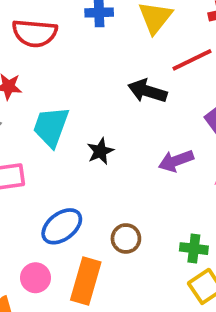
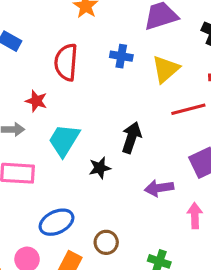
red semicircle: (35, 33) -> (66, 62), turned 78
black arrow: (147, 91) -> (131, 138), moved, turned 80

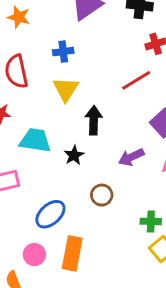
yellow triangle: (166, 69) -> (66, 89), moved
cyan trapezoid: (64, 140) -> (35, 140), turned 84
brown circle: (106, 242) -> (102, 195), moved

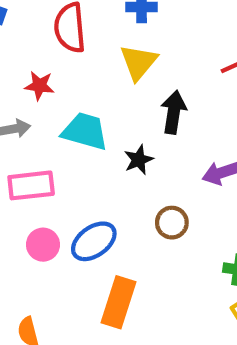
pink circle: (34, 255) -> (43, 245), moved

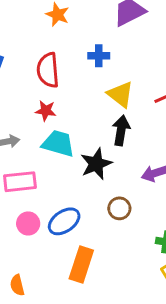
yellow triangle: (139, 62) -> (120, 94), moved, turned -32
red star: (39, 86) -> (46, 111), moved
black star: (139, 160) -> (96, 164), size x1.5

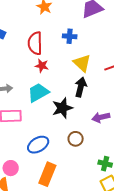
red star: (46, 111) -> (42, 66), moved
cyan trapezoid: (58, 143) -> (38, 93), turned -50
pink circle: (28, 223) -> (11, 168), moved

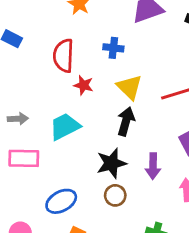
red star: (42, 66) -> (83, 85), moved
black star: (62, 108) -> (111, 163), moved
purple arrow: (101, 117) -> (153, 166), turned -78

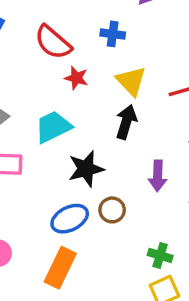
red semicircle: (63, 56) -> (53, 42), turned -52
black star: (111, 163) -> (86, 169), moved
blue ellipse: (61, 201) -> (70, 219), moved

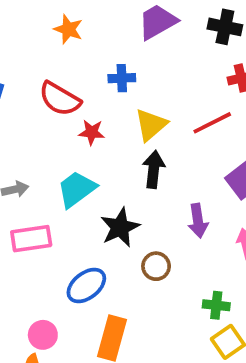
yellow triangle: (131, 81) -> (151, 125), turned 44
blue ellipse: (70, 219) -> (86, 286), moved

